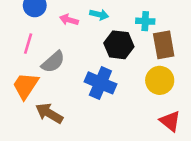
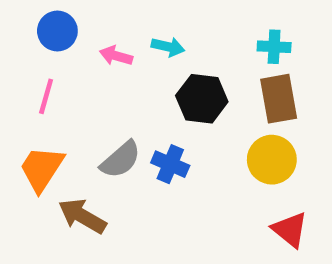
cyan cross: (145, 21) -> (274, 47), moved
gray semicircle: (53, 62) -> (121, 160), moved
blue cross: (100, 83) -> (170, 164), size x0.7

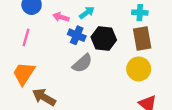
cyan arrow: (168, 47) -> (87, 13), turned -49
gray semicircle: (121, 160) -> (82, 63), moved
blue cross: (170, 164) -> (77, 35), moved

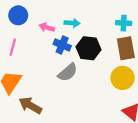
cyan arrow: (87, 13) -> (72, 23), turned 40

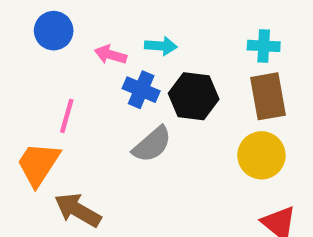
pink line: (13, 47) -> (67, 116), moved

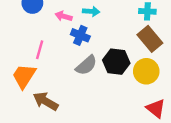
black hexagon: (194, 96) -> (116, 62), moved
brown rectangle: (268, 96) -> (150, 39), turned -30

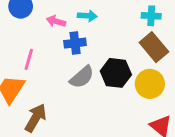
blue cross: (80, 35) -> (75, 43), turned -30
brown arrow: (46, 101) -> (36, 118), turned 90

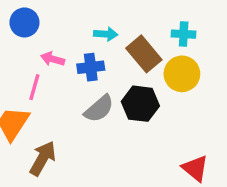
pink arrow: (56, 21) -> (53, 59), moved
brown rectangle: (154, 47) -> (144, 54), moved
yellow circle: (150, 84) -> (182, 74), moved

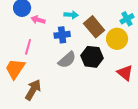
cyan cross: (184, 34) -> (127, 19), moved, turned -32
pink arrow: (53, 59) -> (38, 20), moved
red triangle: (195, 168) -> (125, 73), moved

